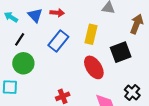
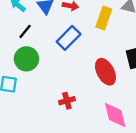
yellow rectangle: (91, 34) -> (104, 18), moved

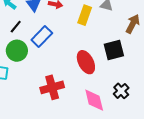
blue rectangle: (69, 38) -> (42, 36), moved
red cross: (67, 101) -> (52, 87), size x1.6

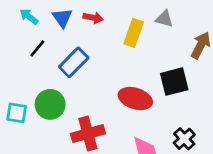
green circle: (17, 51) -> (50, 104), moved
red ellipse: (86, 62) -> (135, 98), turned -45

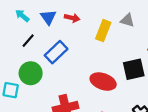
green circle: (50, 104) -> (31, 73), moved

